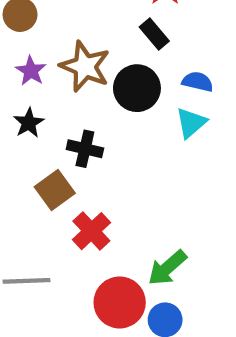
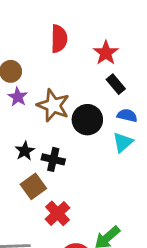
black rectangle: (154, 34) -> (116, 84), moved
purple star: (31, 71) -> (18, 97), moved
black star: (29, 123) -> (25, 151), moved

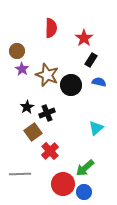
black rectangle: (116, 84) -> (91, 60), turned 72
cyan triangle: (123, 142) -> (96, 128), moved
black cross: (53, 159) -> (47, 113), turned -35

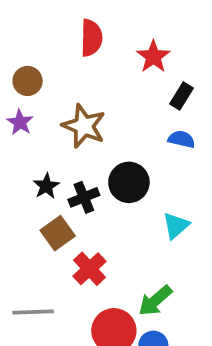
black rectangle: (91, 60) -> (181, 96), moved
purple star: (22, 69) -> (20, 122), moved
black circle: (71, 85) -> (129, 182), moved

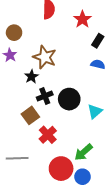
black circle: (129, 182) -> (69, 99), moved
black star: (46, 186) -> (31, 77), moved

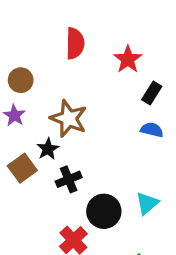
black circle: (69, 99) -> (104, 211), moved
brown square: (30, 115) -> (22, 168), moved

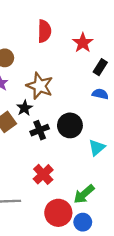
black circle: (104, 211) -> (70, 125), moved

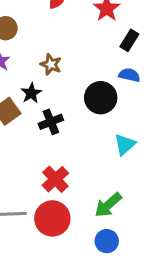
brown star: (40, 86) -> (51, 64), size x0.6
black circle: (70, 125) -> (101, 98), moved
red circle: (58, 213) -> (52, 218), moved

